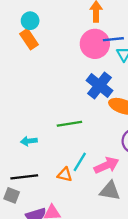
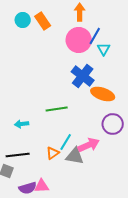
orange rectangle: (29, 39) -> (43, 21), moved
blue line: (113, 39) -> (95, 36), turned -54
orange triangle: (65, 175) -> (53, 153), turned -48
gray triangle: (110, 191) -> (75, 156), moved

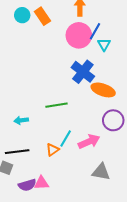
gray triangle: (75, 156) -> (101, 172), moved

